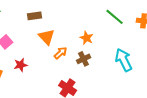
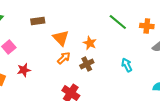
orange triangle: (47, 37) -> (61, 38), moved
cyan arrow: (124, 60) -> (127, 65), size x0.6

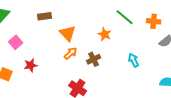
orange star: (90, 43) -> (105, 34), moved

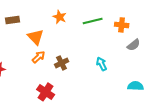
green line: (125, 17) -> (93, 21), turned -54
orange star: (105, 34) -> (60, 17), moved

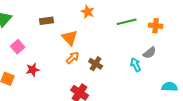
orange star: (60, 17) -> (88, 12), moved
gray semicircle: (134, 45) -> (150, 53), moved
brown cross: (62, 63) -> (96, 64), turned -32

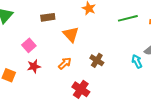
pink square: (18, 47) -> (29, 45), moved
orange arrow: (73, 58) -> (65, 63), moved

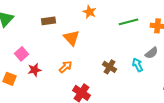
pink square: (29, 45) -> (22, 54), moved
brown cross: (97, 60) -> (110, 67), moved

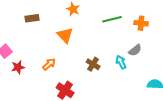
orange triangle: (72, 38) -> (65, 35), moved

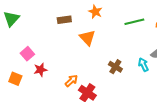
brown rectangle: (32, 18) -> (64, 20), moved
orange arrow: (49, 64) -> (71, 81), moved

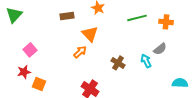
red star: (40, 70) -> (24, 72), moved
orange square: (15, 79) -> (39, 84), moved
orange arrow: (71, 81) -> (80, 52), moved

